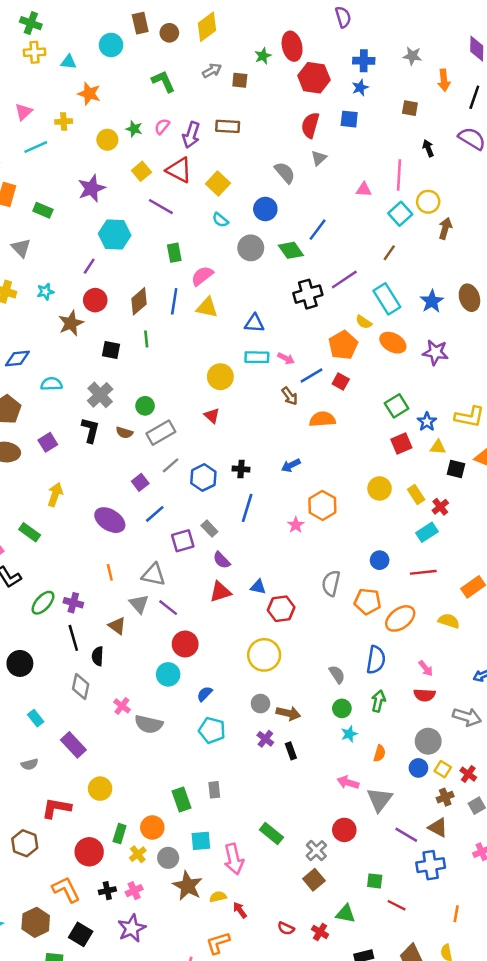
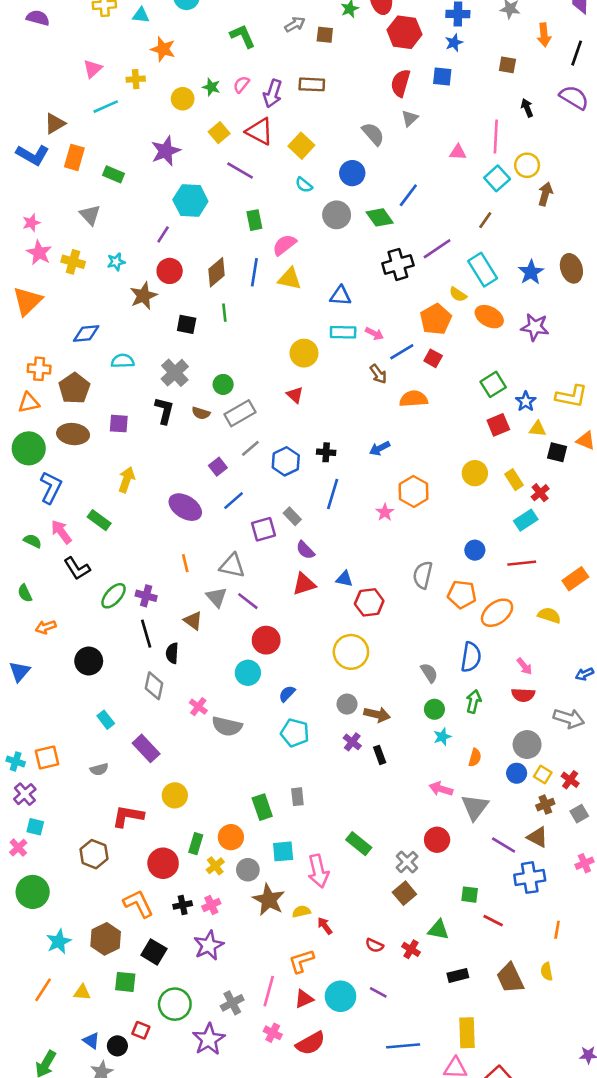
purple square: (48, 442) -> (119, 424), turned 36

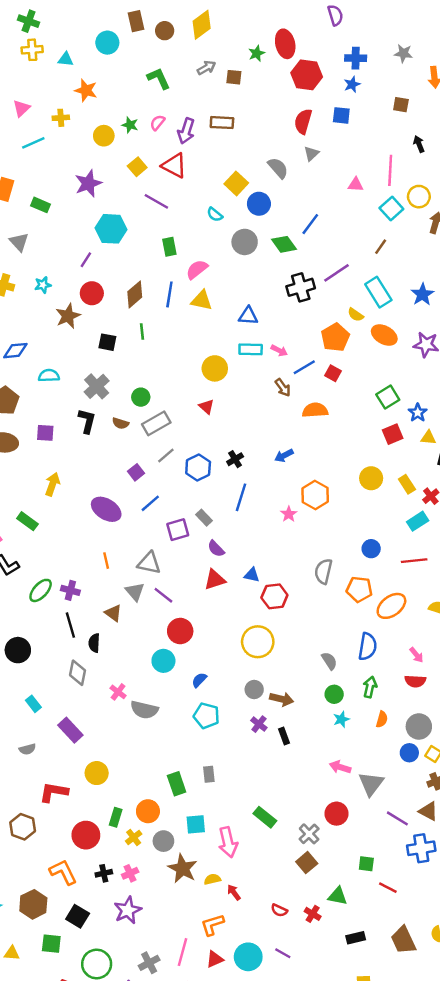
yellow square: (301, 146) -> (236, 183), moved
black cross: (326, 452) -> (235, 459), turned -35
orange semicircle: (475, 758) -> (382, 719), moved

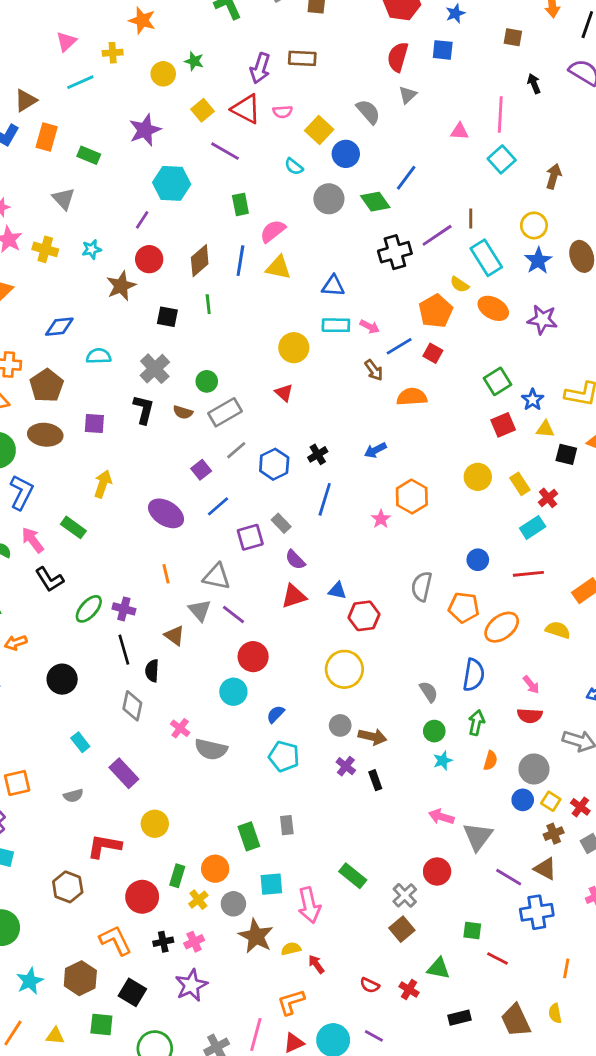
pink semicircle: (157, 123) -> (283, 112), moved, turned -133
yellow circle: (419, 197) -> (534, 225), moved
brown line: (381, 247) -> (471, 218), moved, turned -35

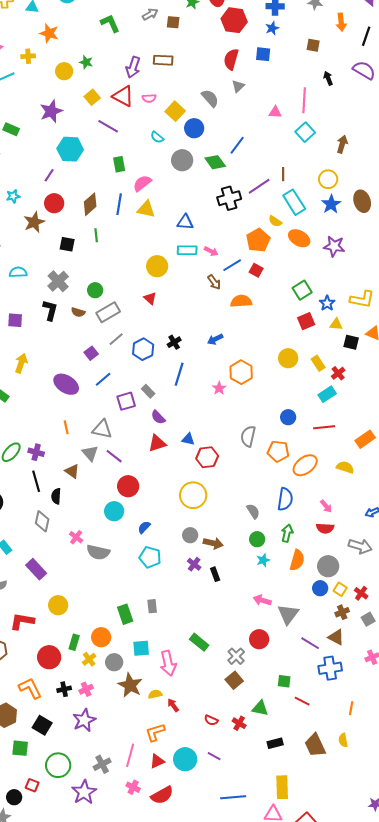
orange semicircle: (490, 761) -> (297, 560), size x1.5

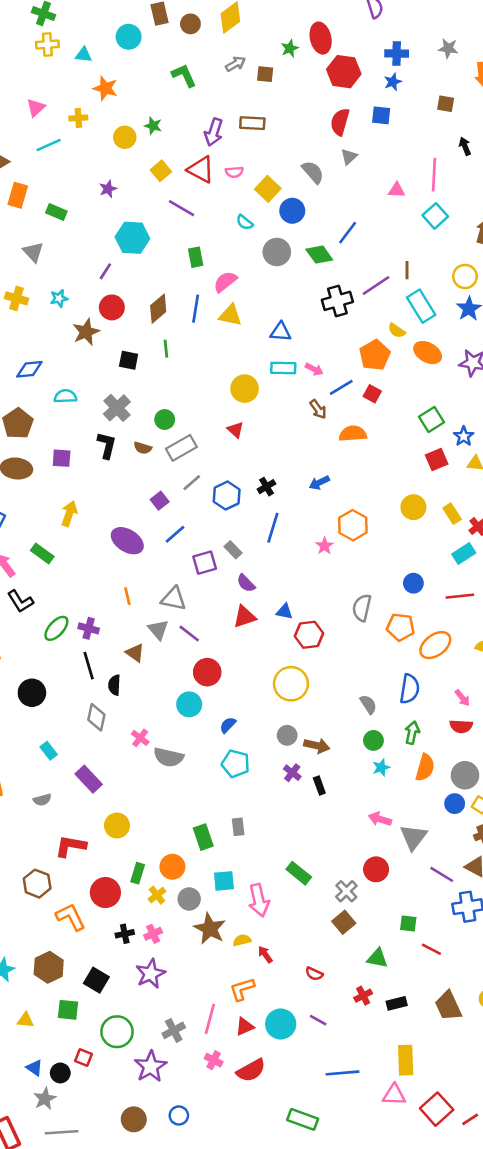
purple star: (51, 111) -> (108, 189), size x0.6
orange L-shape: (30, 688) -> (71, 917), moved
red cross: (239, 723) -> (363, 996), moved, turned 32

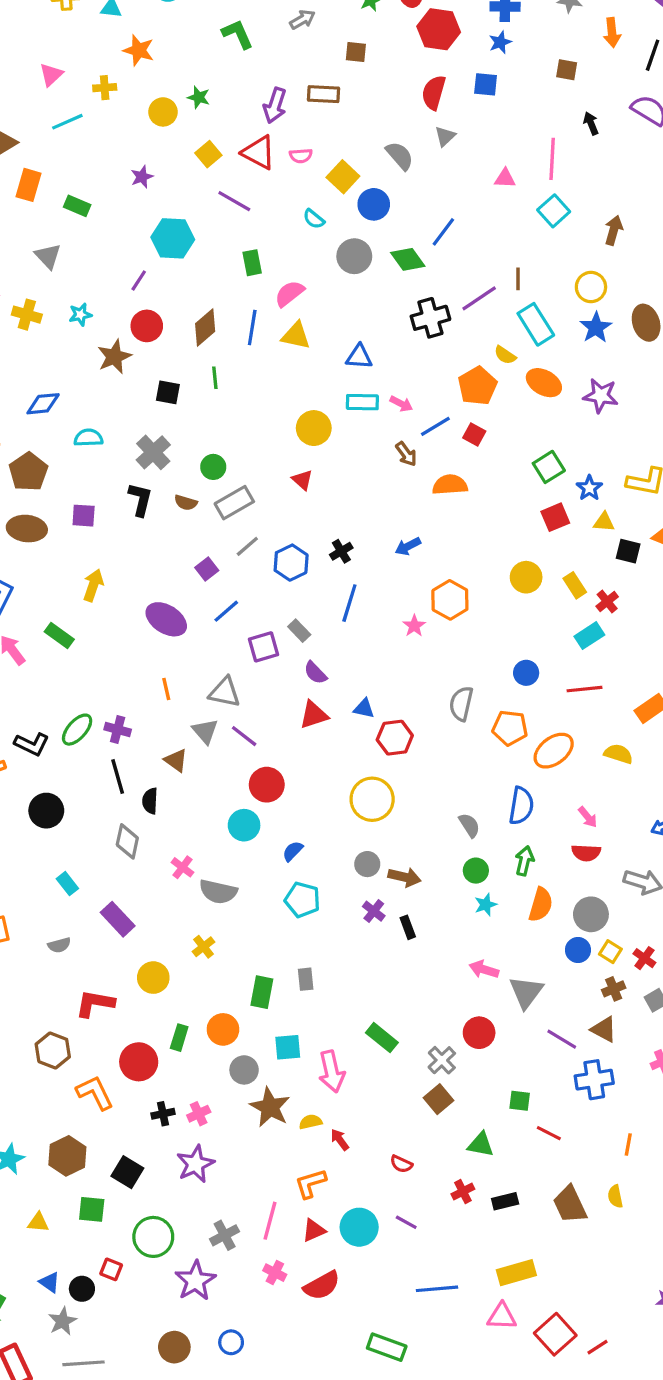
brown square: (265, 74) -> (356, 52), moved
black L-shape: (20, 601) -> (32, 744), moved, turned -32
green rectangle: (203, 837) -> (262, 992), turned 30
yellow cross: (157, 895) -> (204, 947), moved
yellow rectangle: (406, 1060) -> (516, 1273), turned 76

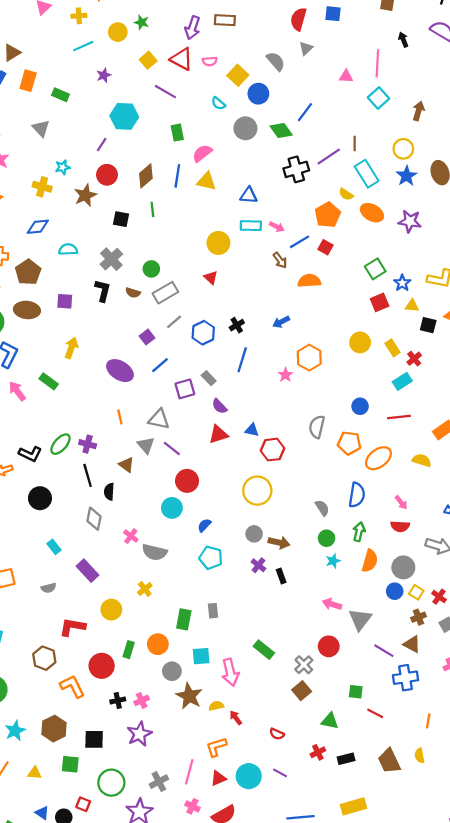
cyan line: (67, 122) -> (83, 46), moved
yellow cross: (27, 315) -> (42, 187), moved
black square: (127, 1172) -> (94, 739), turned -30

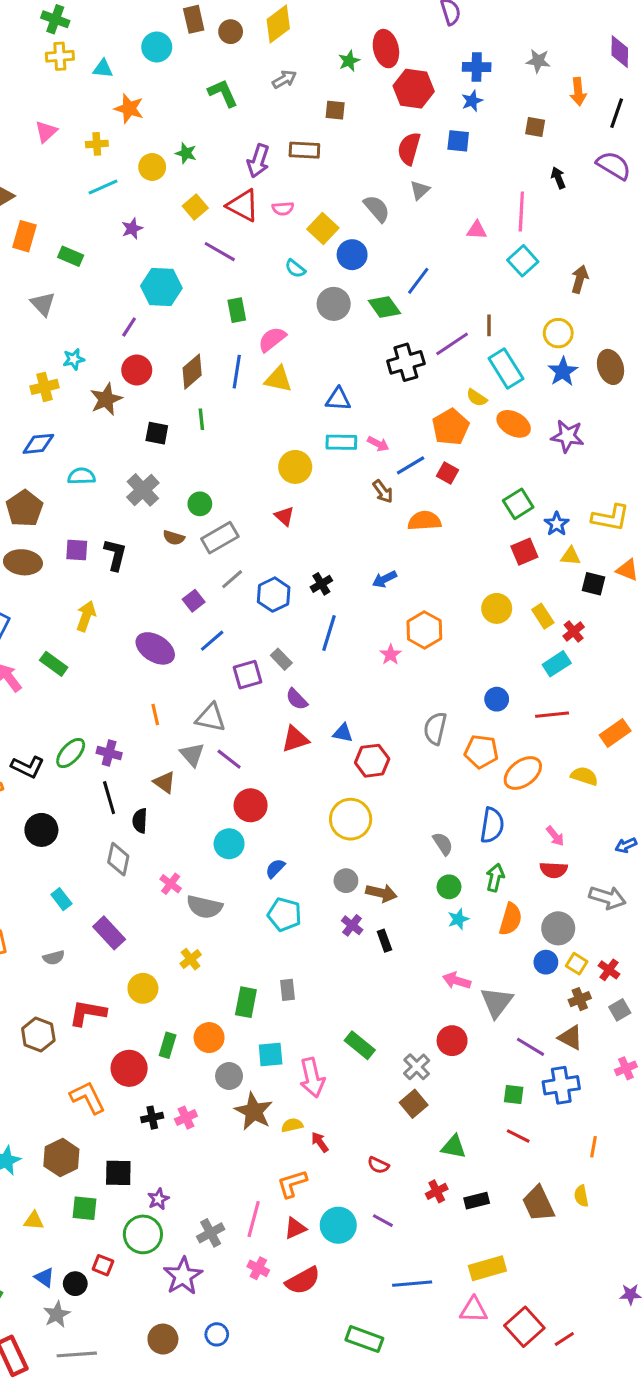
yellow cross: (42, 187) -> (44, 387), turned -30
black L-shape: (103, 291) -> (115, 555), moved
brown hexagon: (44, 658) -> (38, 1034), moved
green square: (356, 692) -> (514, 1094), moved
purple star: (139, 734) -> (158, 1199), moved, size x0.6

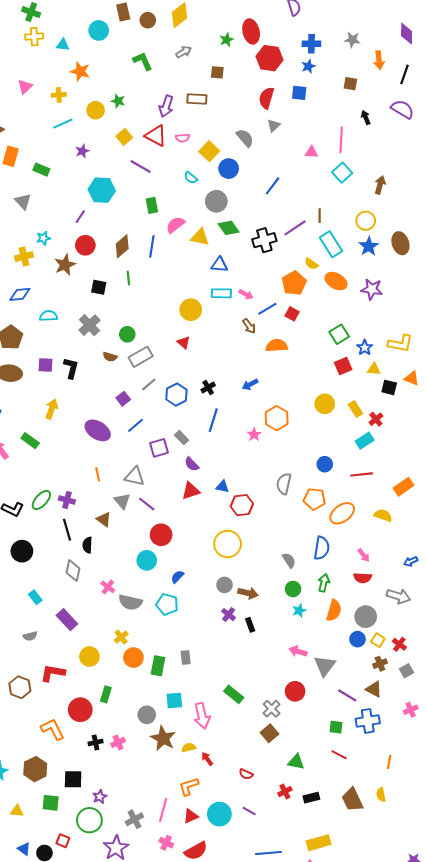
green diamond: (384, 307) -> (229, 228), moved
yellow triangle: (278, 379) -> (200, 237), moved
cyan pentagon: (284, 915) -> (167, 604), moved
orange circle: (209, 1038) -> (133, 658), moved

